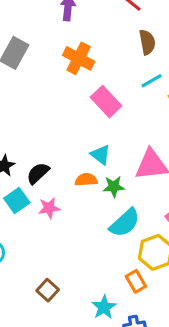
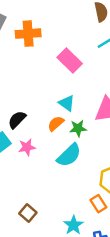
orange cross: (79, 58) -> (28, 34), moved, turned -30
orange semicircle: (86, 180) -> (56, 124), turned -36
cyan semicircle: (125, 223) -> (69, 155), moved

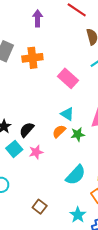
cyan semicircle: (69, 155) -> (76, 175), moved

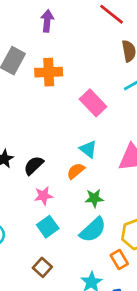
purple arrow: (38, 18) -> (47, 21), moved
green star: (78, 134) -> (94, 198), moved
cyan square: (14, 149) -> (48, 227), moved

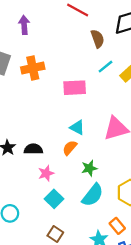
pink rectangle: (93, 103) -> (75, 88), turned -40
black semicircle: (34, 165) -> (33, 149), turned 54
orange rectangle: (119, 260) -> (117, 226), moved

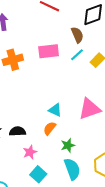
brown semicircle: (97, 39) -> (77, 35), moved
pink rectangle: (75, 88) -> (49, 51), moved
cyan semicircle: (93, 195) -> (72, 169), turned -55

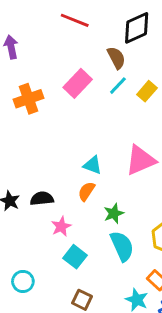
pink rectangle: (49, 51) -> (78, 83), turned -36

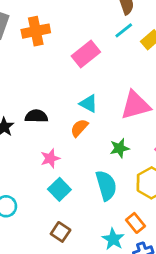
pink rectangle: (78, 83) -> (86, 54), moved
black semicircle: (42, 199) -> (36, 116), moved
green star: (114, 213) -> (119, 148), moved

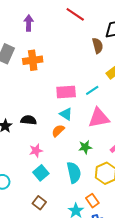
cyan line: (124, 30) -> (92, 90), moved
pink rectangle: (86, 54) -> (66, 92), moved, turned 30

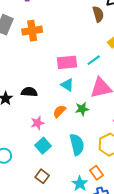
orange semicircle: (58, 131) -> (59, 111), moved
green star: (85, 147) -> (82, 109), moved

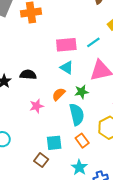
cyan semicircle: (77, 145) -> (77, 114), moved
cyan square: (43, 146) -> (54, 143), moved, turned 35
orange rectangle: (97, 173) -> (82, 141), moved

